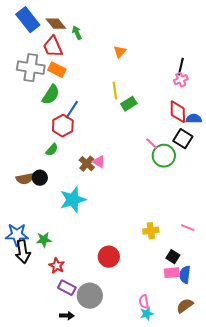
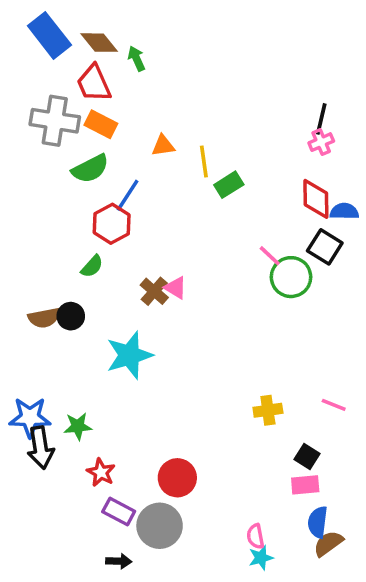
orange triangle: (120, 52) -> (163, 146), moved, turned 40
green semicircle: (51, 95) -> (90, 169), turned 30
red circle: (109, 257) -> (177, 478), moved
blue semicircle: (185, 275) -> (318, 522), moved

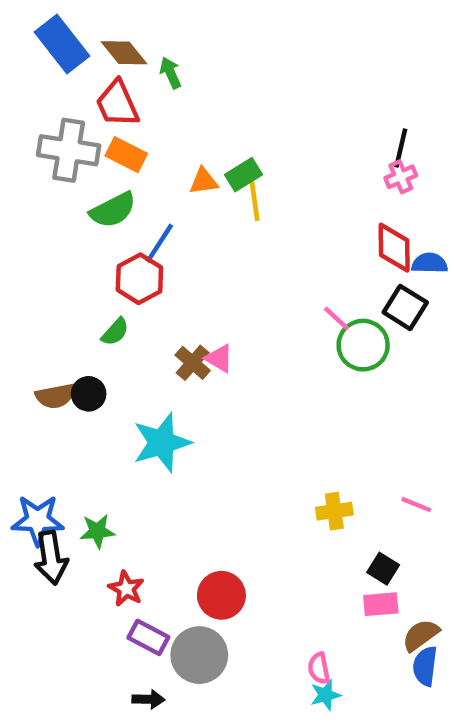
green rectangle: (229, 185) -> (244, 175), moved
blue semicircle: (318, 522) -> (425, 666), moved
brown semicircle: (328, 543) -> (421, 635), moved

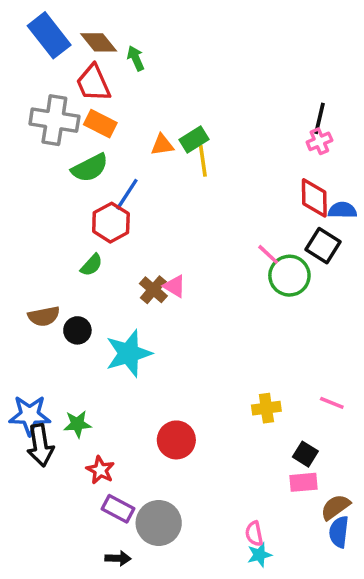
black circle: (89, 394) -> (77, 330), moved
red circle: (221, 595) -> (176, 440), moved

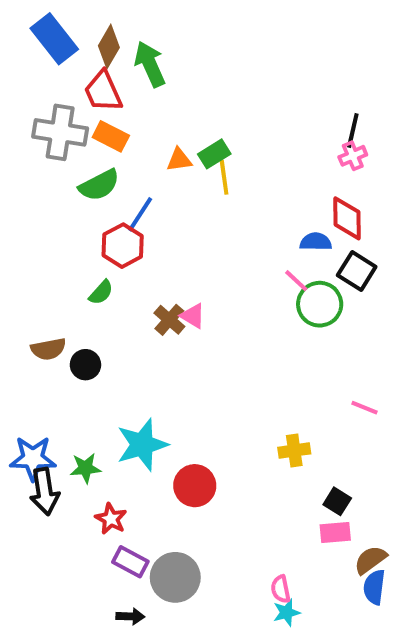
brown diamond: (99, 42) -> (109, 47), turned 69
green arrow: (136, 58) -> (150, 64), size x1.6
blue semicircle: (342, 210) -> (316, 242), moved
cyan star: (129, 353) -> (142, 445), moved
pink line: (332, 403) -> (365, 408), moved

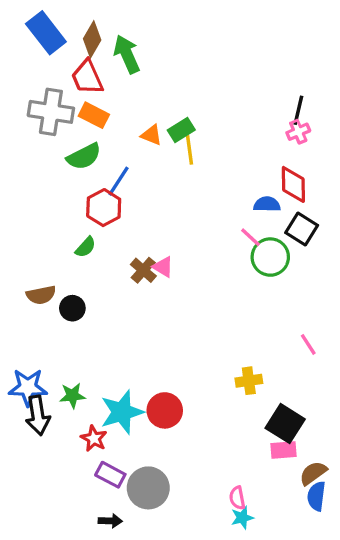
orange triangle: (179, 160) -> (152, 135), turned 30
pink line: (365, 408) -> (308, 344), turned 35
cyan star: (142, 445) -> (122, 412), moved
black square: (337, 501) -> (285, 424), size x1.6

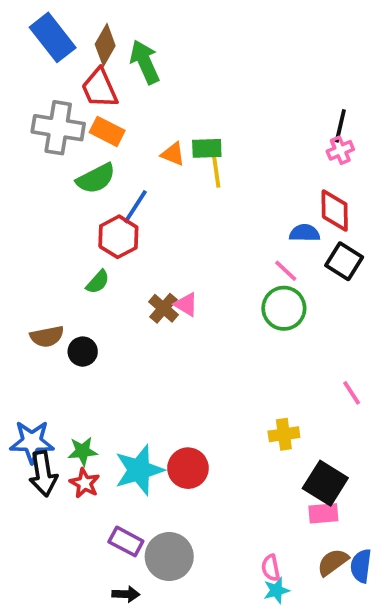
green rectangle: (181, 130) -> (207, 148), turned 30
green circle: (270, 257) -> (284, 308), moved
red star: (94, 438) -> (85, 483), moved
brown semicircle: (313, 473) -> (333, 562), moved

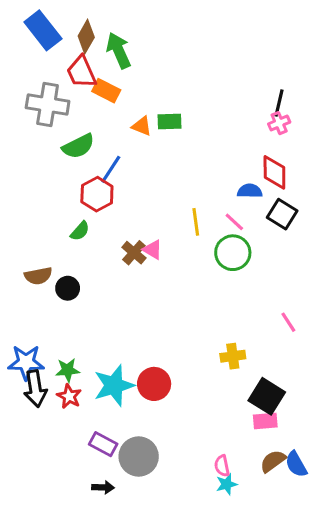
orange rectangle: (107, 131) -> (106, 91), moved
yellow line: (216, 171) -> (196, 222), moved
blue semicircle: (361, 566) -> (296, 464), turned -36

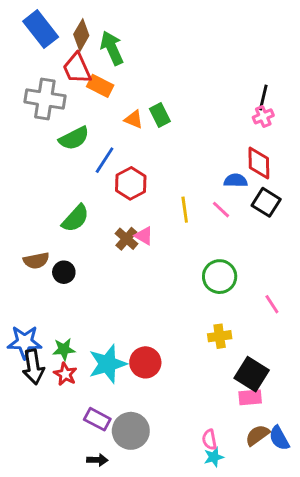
green rectangle: (169, 121) -> (160, 115), turned 65
red hexagon: (97, 194) -> (131, 183), moved
green semicircle: (80, 231) -> (75, 218), size x1.5
green circle: (233, 253) -> (220, 277), moved

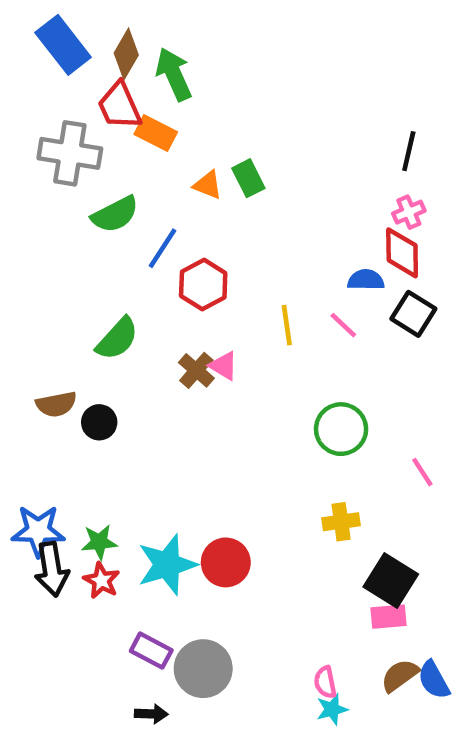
pink cross: (263, 116) -> (409, 212), moved

